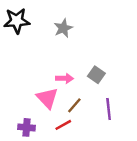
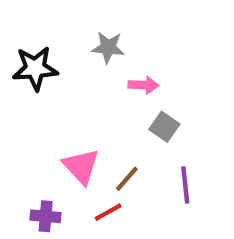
black star: (17, 21) -> (35, 68), moved
gray star: (63, 28) -> (108, 47), turned 30
pink arrow: (65, 78) -> (144, 85), moved

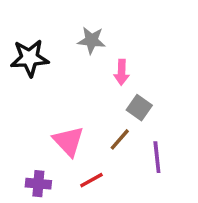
pink arrow: (144, 85) -> (122, 72), turned 90
brown line: (127, 179) -> (120, 139), moved

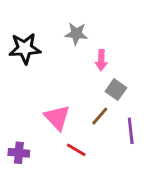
red line: (91, 180) -> (76, 150), turned 60
purple cross: (38, 184) -> (19, 153), moved

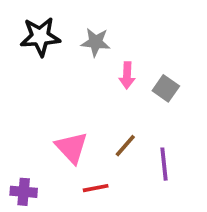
black star: (25, 48) -> (40, 37), moved
gray square: (116, 90) -> (166, 88), moved
red line: (76, 150) -> (96, 188), turned -42

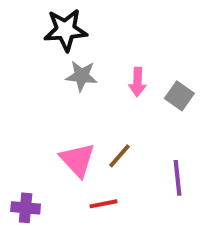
black star: (40, 37) -> (66, 30), moved
gray star: (96, 42) -> (81, 76), moved
brown line: (125, 146) -> (119, 156), moved

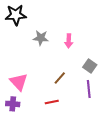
black star: (66, 30) -> (16, 15), moved
gray square: (179, 96) -> (90, 66), moved
pink triangle: (77, 160) -> (19, 82), moved

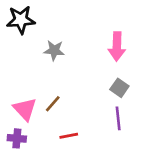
pink arrow: (69, 41) -> (117, 46), moved, size x1.5
brown line: (60, 78) -> (53, 104), moved

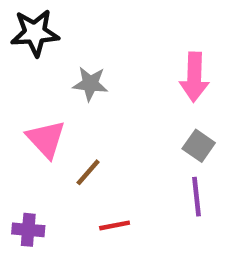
pink triangle: (25, 109) -> (46, 139), moved

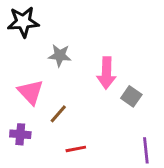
pink arrow: (194, 77) -> (106, 73), moved
purple line: (196, 197) -> (146, 150), moved
purple cross: (28, 230) -> (20, 134), moved

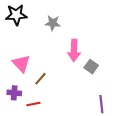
gray star: (60, 55) -> (53, 23), moved
red line: (76, 149) -> (33, 104), moved

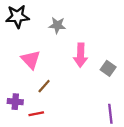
pink triangle: (21, 64) -> (31, 60), moved
gray square: (91, 67) -> (108, 68), moved

